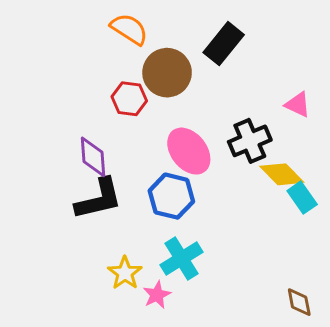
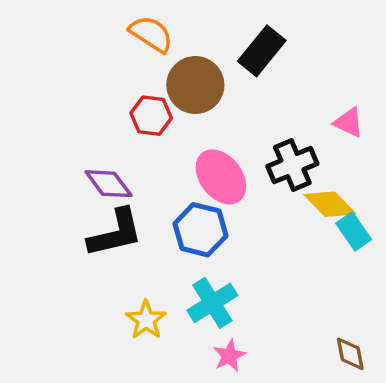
purple diamond: (93, 157) -> (109, 184), turned -33
pink star: (157, 295) -> (229, 356), moved

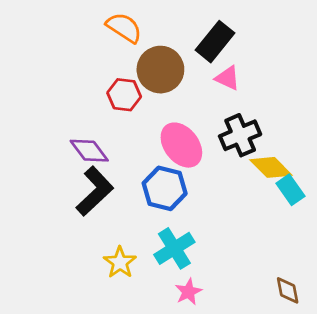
pink triangle: (349, 122) -> (228, 78), moved
black L-shape: (115, 233) -> (95, 191), turned -30

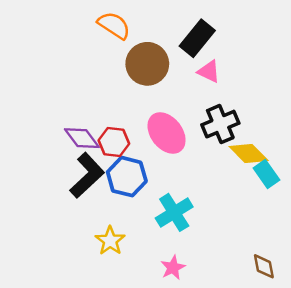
red hexagon: (124, 95) -> (114, 142), moved
blue hexagon: (165, 188) -> (127, 177), moved
cyan cross: (174, 248) -> (174, 212), moved

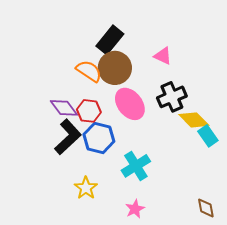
orange semicircle: (114, 25) -> (89, 71), moved
black rectangle: (197, 38) -> (110, 40), moved
brown circle: (147, 64) -> (115, 68), moved

